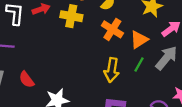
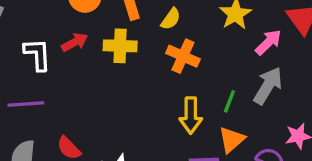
orange triangle: (139, 40) -> (232, 140), moved

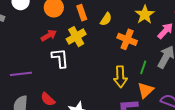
yellow cross: (120, 46) -> (76, 37), turned -30
white L-shape: (37, 54) -> (60, 58), moved
orange cross: (183, 56) -> (127, 39), moved

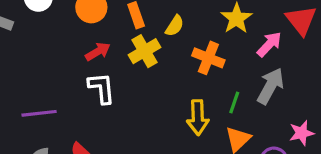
red arrow: (49, 35) -> (98, 52), moved
yellow cross: (76, 37) -> (145, 51), moved

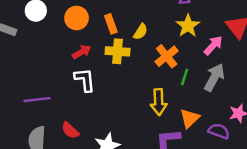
yellow cross: (145, 51) -> (118, 51), turned 35
orange cross: (208, 58) -> (167, 56), turned 30
green line: (234, 103) -> (185, 77), moved

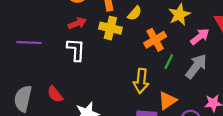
purple line: (37, 100) -> (29, 43), moved

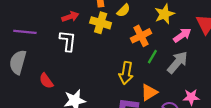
gray semicircle: (23, 99) -> (18, 62), moved

